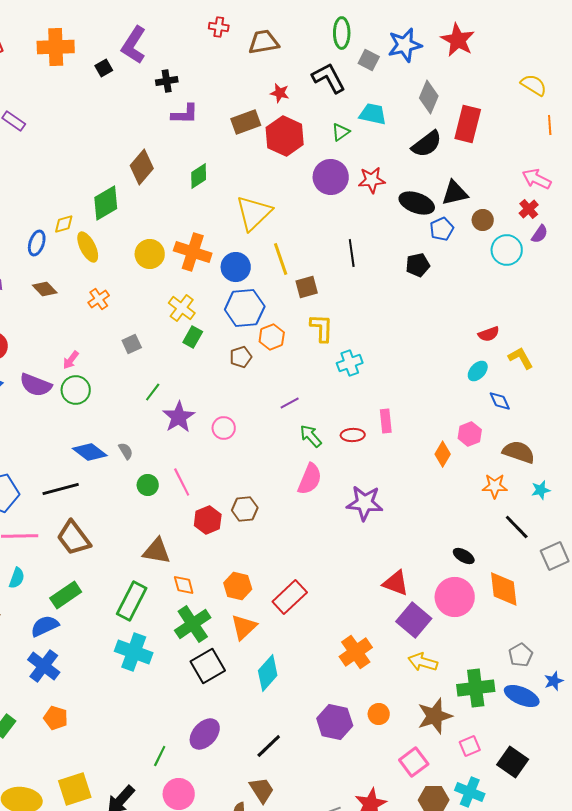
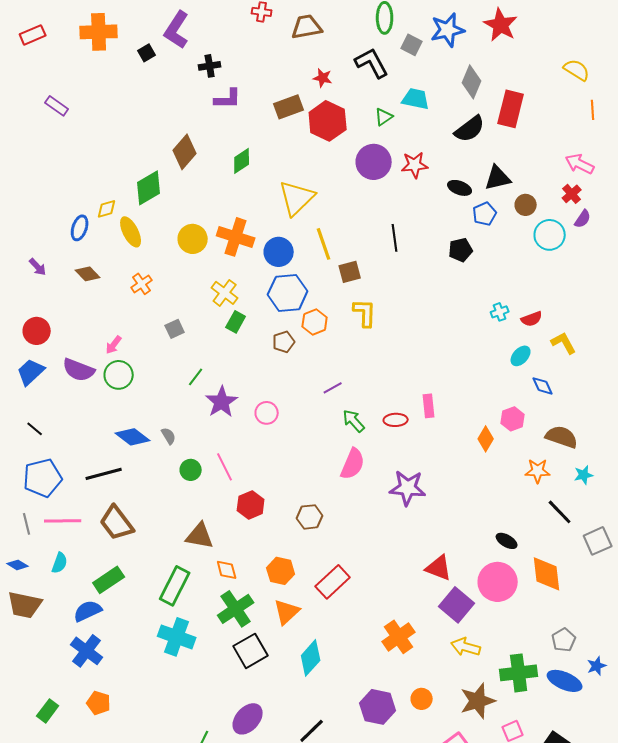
black ellipse: (417, 203) -> (460, 188), size x0.7
cyan cross: (350, 363) -> (500, 312), moved, size x0.7
brown hexagon: (245, 509) -> (310, 517), moved

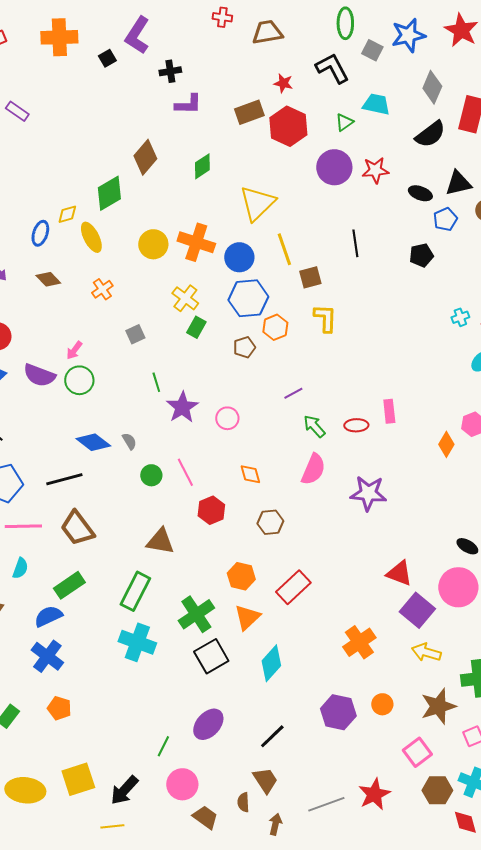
green line: (196, 377) -> (156, 382), turned -54
orange diamond: (227, 570) -> (250, 474), moved

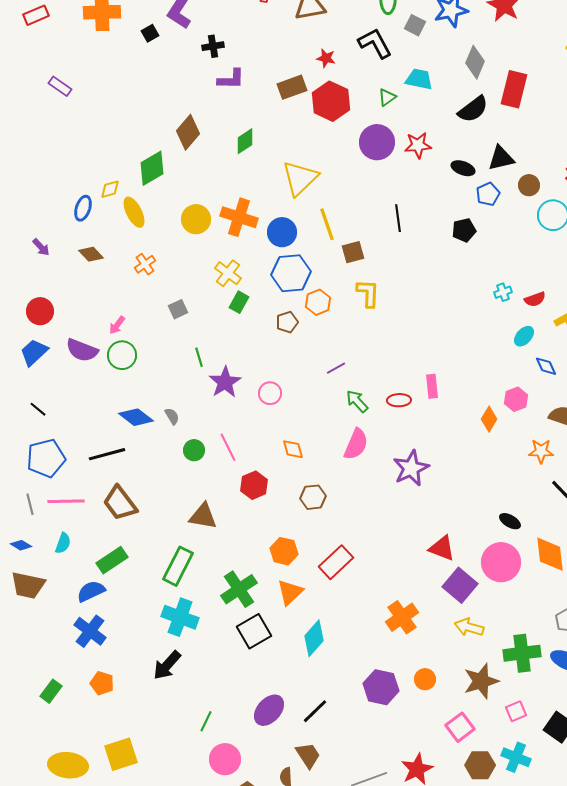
purple star: (368, 493) -> (411, 468), turned -30
purple ellipse: (208, 724) -> (269, 710), moved
black arrow: (124, 790) -> (167, 665), moved

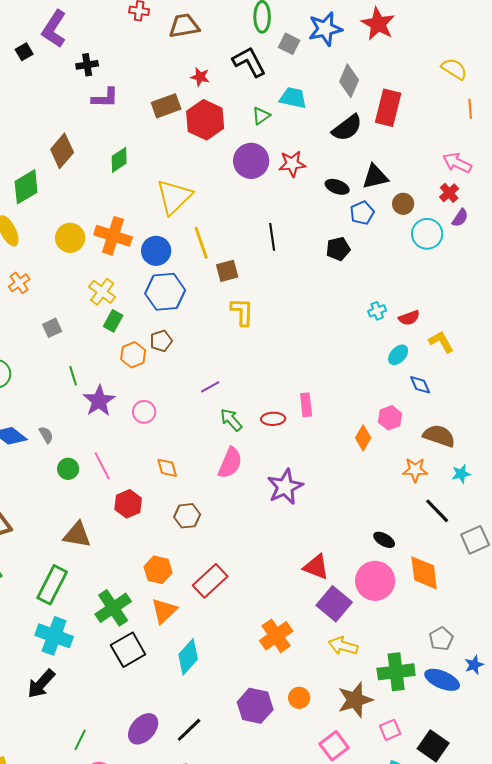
orange hexagon: (318, 302) -> (133, 355), moved

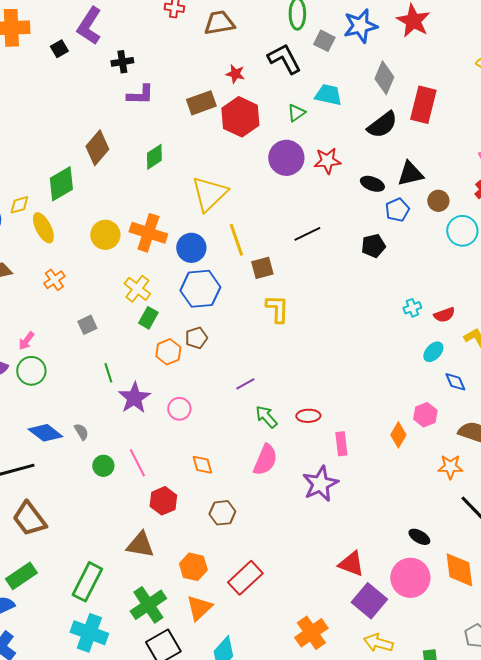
black line: (272, 237) -> (307, 234), turned 72
pink rectangle: (306, 405) -> (341, 444), moved
brown triangle: (77, 535) -> (140, 545), moved

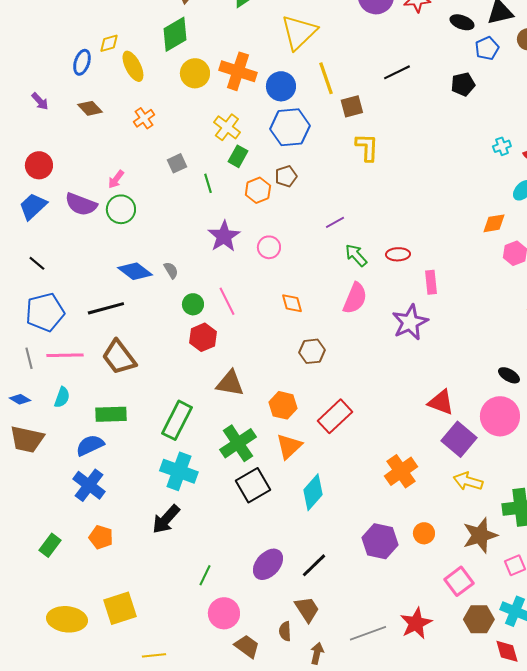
green diamond: (61, 184) -> (175, 34), moved
green line: (108, 373) -> (208, 183), moved
orange diamond: (398, 435) -> (494, 223), moved, turned 50
red hexagon: (163, 501) -> (203, 337), moved
green rectangle: (21, 576) -> (111, 414), turned 32

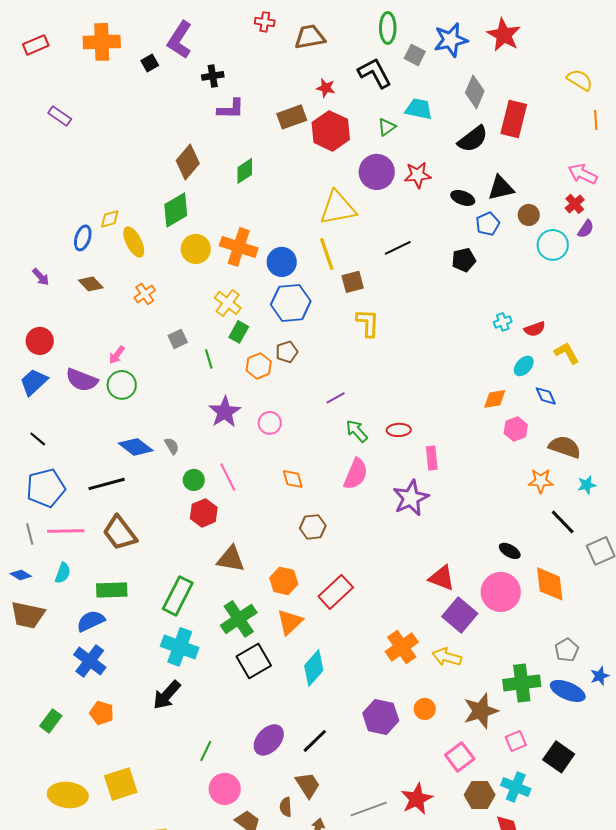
yellow triangle: (299, 32) -> (338, 208), moved, turned 33
yellow arrow: (468, 481) -> (447, 657), moved

